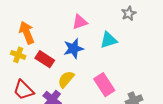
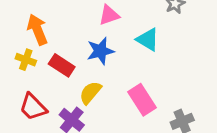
cyan triangle: (108, 40) -> (148, 40), turned 48

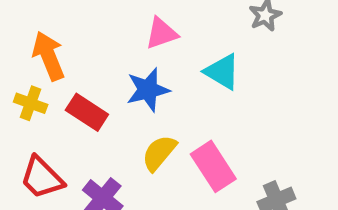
yellow semicircle: (90, 93) -> (159, 153), moved

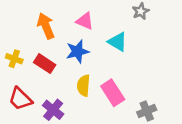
pink triangle: (161, 33) -> (85, 21), turned 42
orange arrow: (49, 56) -> (46, 26), moved
yellow semicircle: (159, 153) -> (84, 85), turned -35

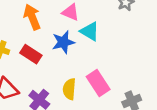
cyan triangle: (118, 42) -> (90, 31), moved
yellow semicircle: (84, 85) -> (69, 89), moved

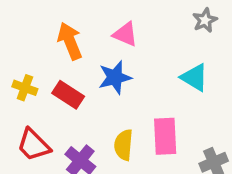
cyan triangle: (90, 31) -> (195, 77), moved
pink rectangle: (98, 83) -> (165, 136), turned 30

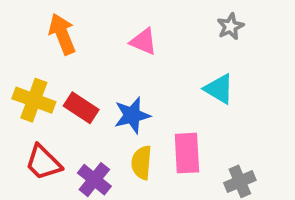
orange arrow: (70, 41) -> (62, 34), moved
blue star: (115, 77) -> (132, 115), moved
yellow cross: (25, 88) -> (34, 100), size x1.5

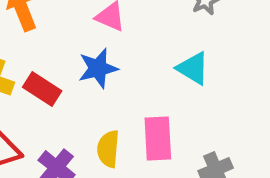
blue star: (132, 115) -> (98, 68), moved

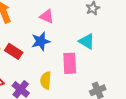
pink rectangle: (158, 139) -> (70, 63), moved

